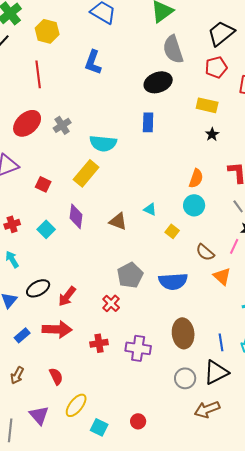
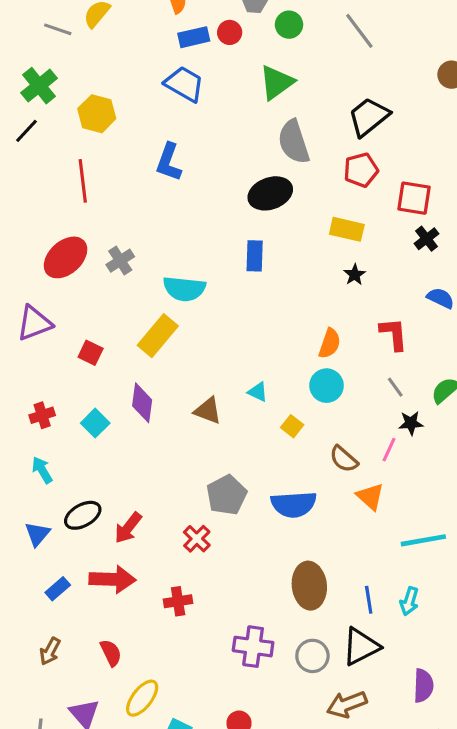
purple cross: (138, 348) -> (253, 647), moved

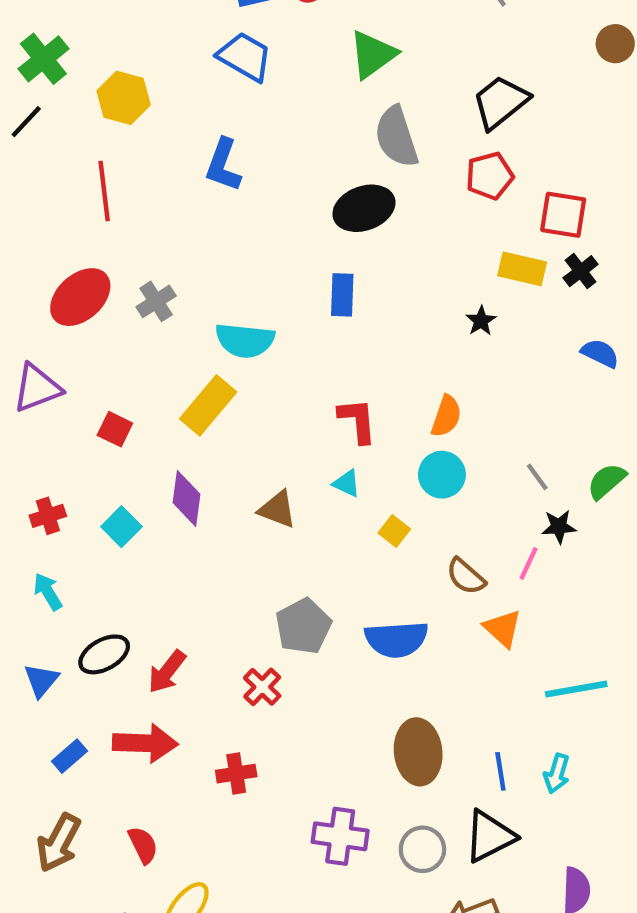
yellow rectangle: (347, 229) -> (522, 269), moved
red L-shape: (394, 334) -> (357, 421), moved
brown arrow: (50, 651) -> (59, 843), size x1.5

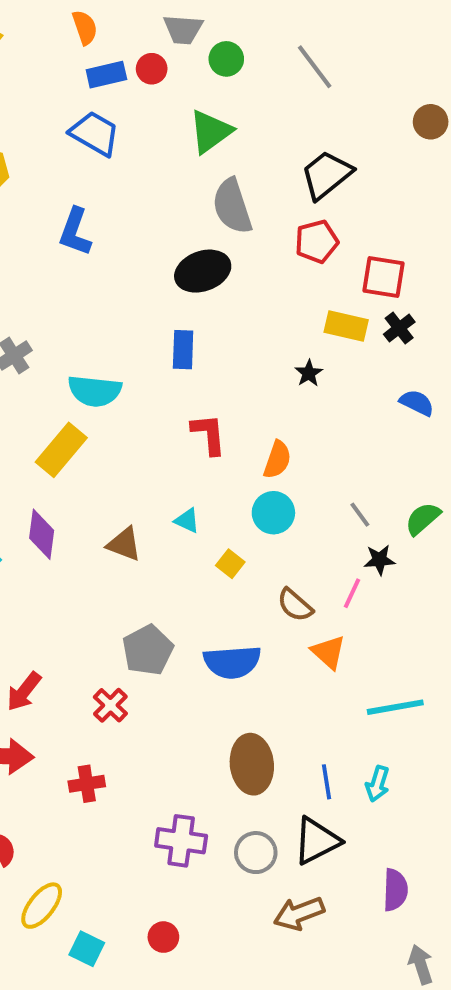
red L-shape: (357, 421) -> (209, 434), moved

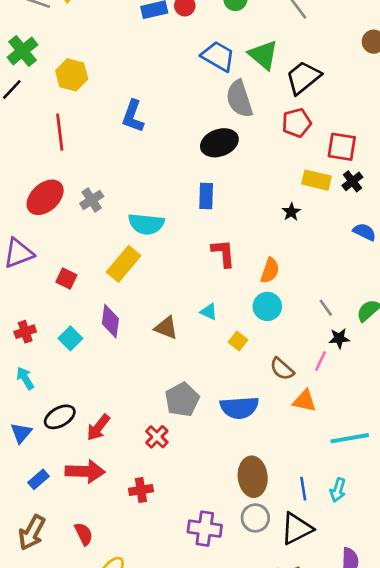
green triangle: (211, 132) -> (263, 55), moved, turned -44
blue trapezoid: (95, 134) -> (218, 56), moved
orange triangle: (328, 652) -> (305, 401), turned -30
gray circle: (256, 853) -> (255, 518), moved

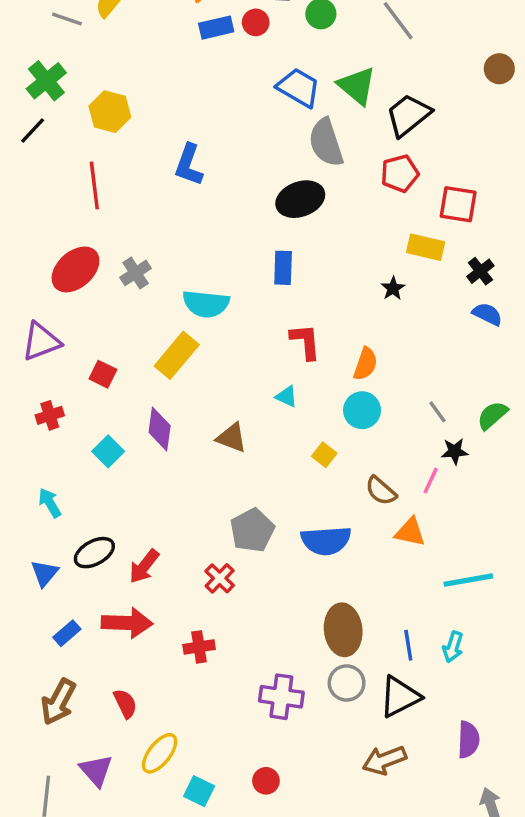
black cross: (352, 181) -> (480, 271), moved
cyan triangle: (209, 312) -> (287, 396), moved
red cross: (25, 332) -> (50, 415), moved

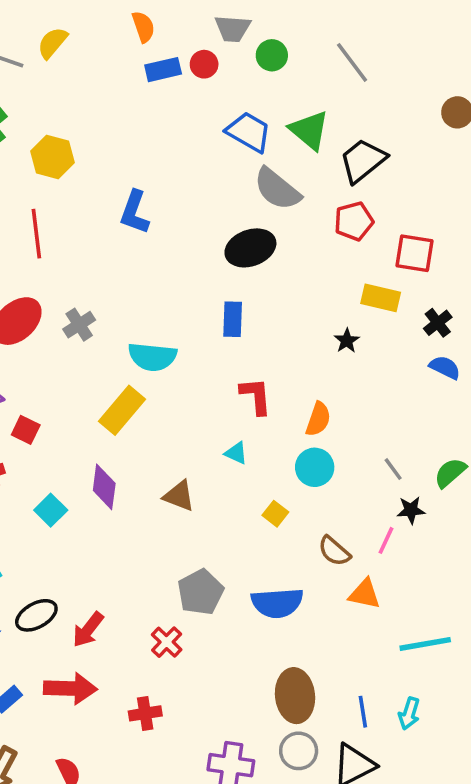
gray semicircle: (326, 143) -> (277, 189), turned -33
red square: (103, 374) -> (26, 430), moved

